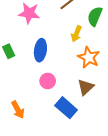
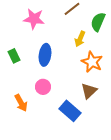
pink circle: (48, 81) -> (43, 87), moved
orange arrow: (18, 110) -> (21, 103), moved

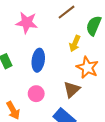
brown triangle: (89, 91) -> (72, 89), moved

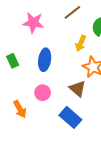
brown triangle: (72, 89) -> (78, 89), turned -36

